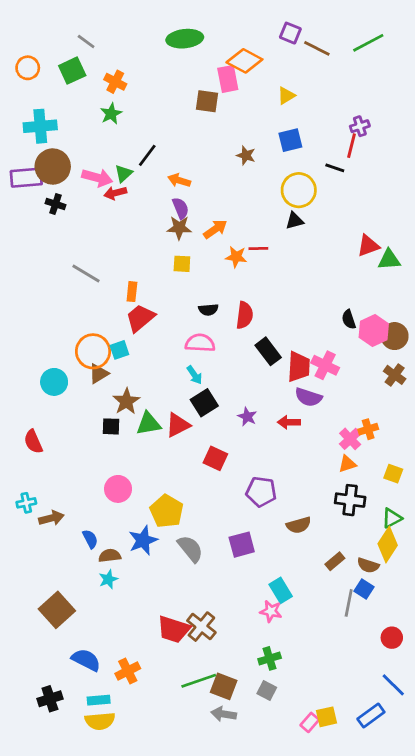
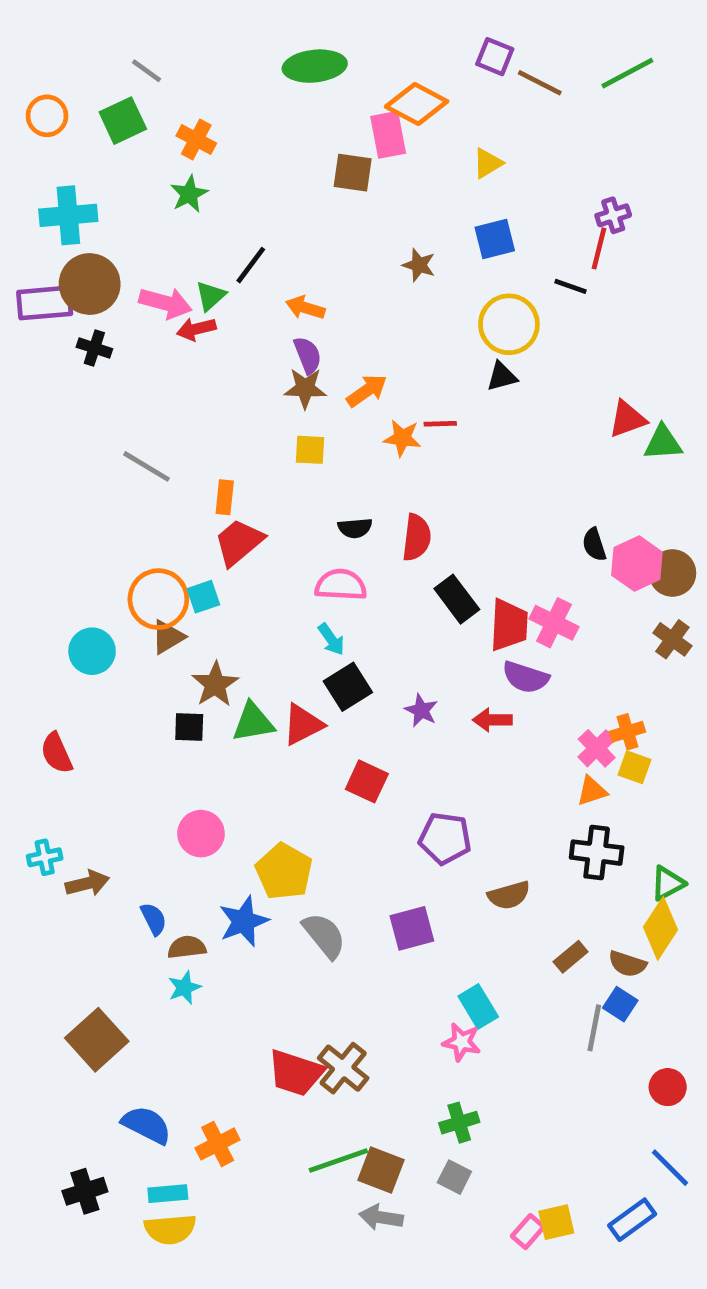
yellow square: (393, 474) -> (634, 767), moved

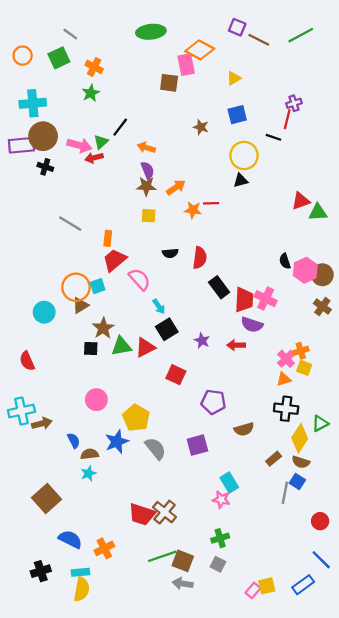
pink semicircle: (341, 585) -> (140, 279), moved, turned 45
cyan cross: (45, 857) -> (21, 411), size x1.6
yellow diamond: (661, 928) -> (300, 438), moved
yellow semicircle: (170, 1229) -> (82, 589), turned -75

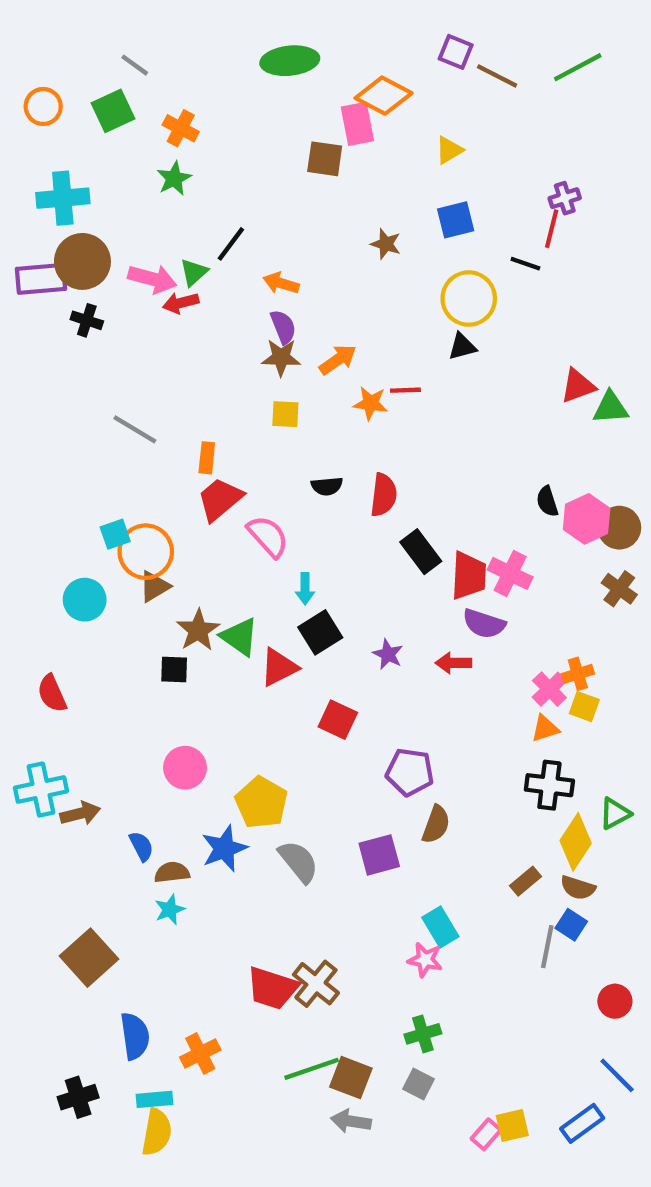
cyan square: (98, 286) -> (115, 534), moved
cyan arrow: (159, 307) -> (305, 589), turned 35
green triangle: (121, 346) -> (240, 637), moved, turned 45
brown semicircle: (244, 429) -> (436, 824), moved, turned -54
blue semicircle: (70, 539) -> (135, 1036), turned 55

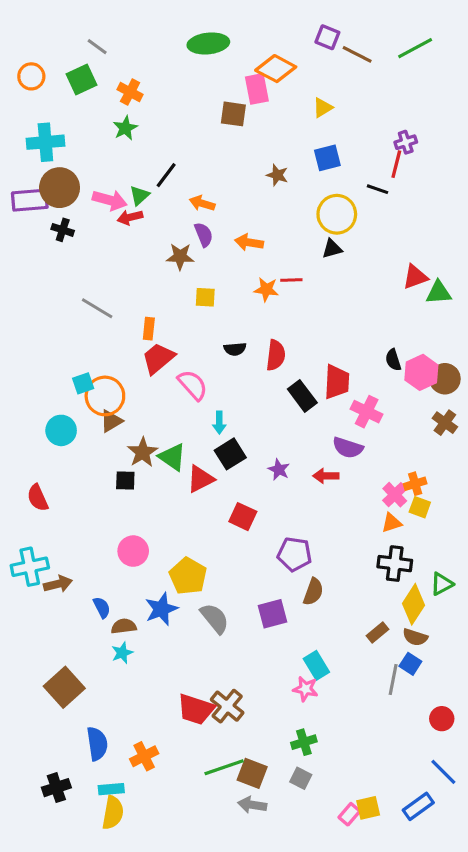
brown star: (281, 357) -> (180, 257), moved
orange arrow: (338, 360) -> (249, 242), moved, turned -136
red trapezoid: (469, 576) -> (337, 382), moved

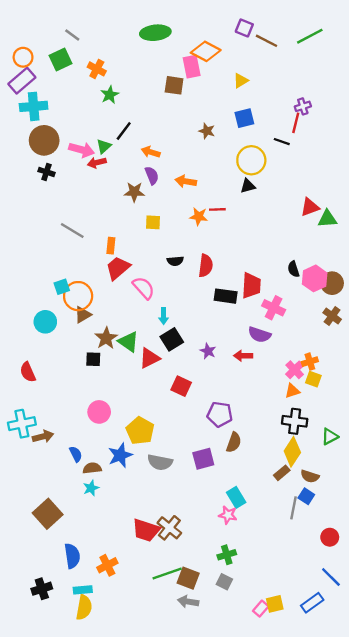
green star: (125, 128) -> (110, 95), moved
purple rectangle: (30, 200) -> (22, 81), moved, turned -36
black rectangle: (302, 396) -> (226, 296), turned -45
yellow diamond: (414, 604) -> (292, 452), moved
gray semicircle: (215, 618) -> (160, 462), turned 140

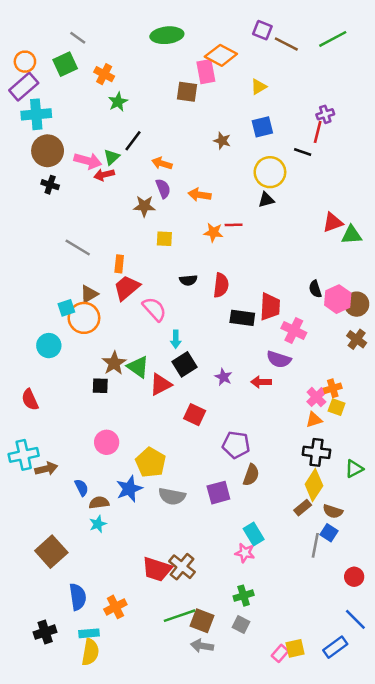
brown triangle: (83, 315) -> (89, 294), moved

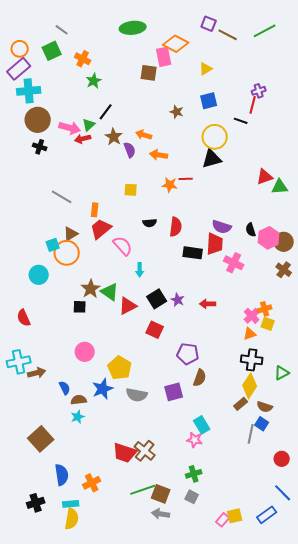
orange arrow: (162, 163) -> (144, 135), moved
black triangle: (266, 200) -> (212, 159), size x1.5
brown star: (144, 206) -> (114, 137), moved, turned 30
purple semicircle: (279, 359) -> (222, 227), moved
black square: (185, 364) -> (157, 299), moved

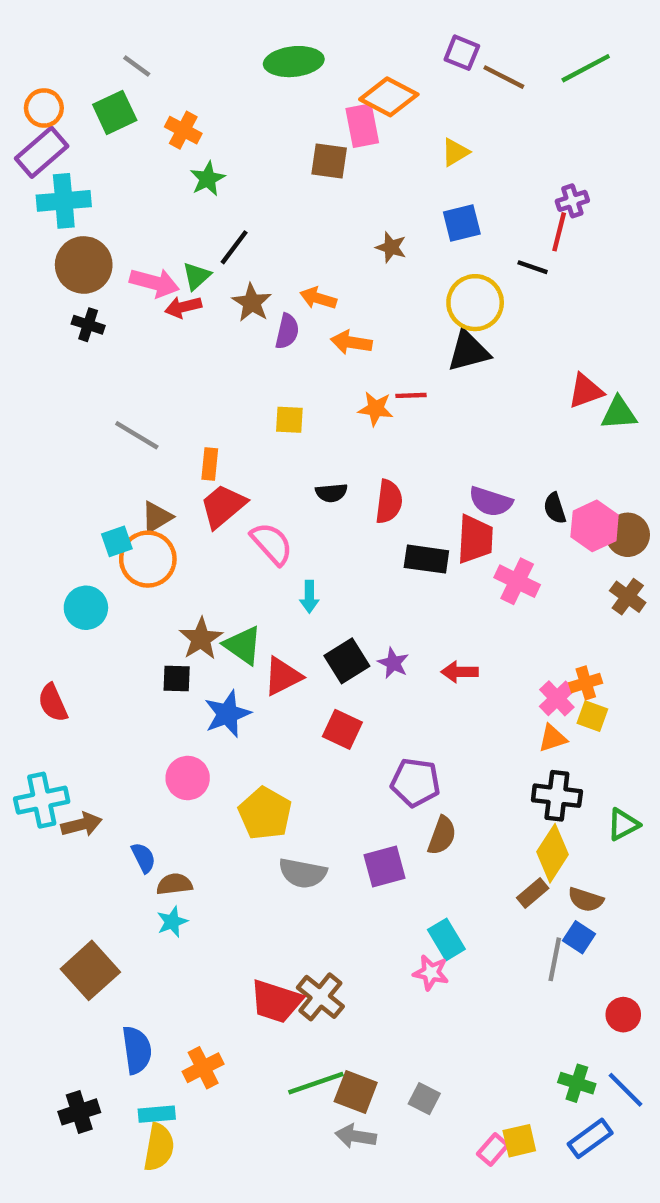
purple semicircle: (130, 150) -> (287, 331), turned 35
blue star: (103, 389) -> (227, 714), moved
green cross: (194, 474) -> (577, 1083), moved, turned 35

